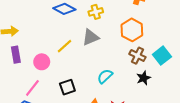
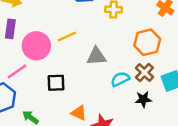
gray triangle: (91, 37) -> (96, 56), moved
pink circle: (42, 62) -> (36, 46), size x1.5
cyan semicircle: (105, 76) -> (120, 79), moved

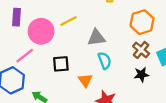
cyan semicircle: (120, 79) -> (105, 61), moved, turned 98
orange triangle: (79, 113) -> (85, 80), moved, turned 32

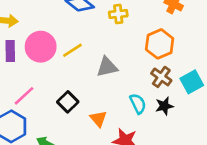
pink circle: (41, 31) -> (41, 47), moved
cyan semicircle: (105, 61) -> (138, 104), moved
black square: (61, 64) -> (68, 102), turned -35

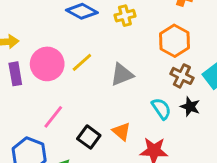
pink line: (24, 96) -> (53, 117), moved
black square: (68, 102) -> (89, 137), moved
black star: (164, 106) -> (190, 107), turned -30

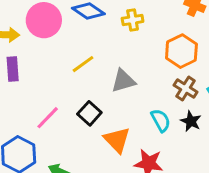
pink circle: (47, 64) -> (44, 20), moved
orange triangle: (121, 131) -> (117, 140), size x1.4
black square: (89, 137) -> (89, 113), moved

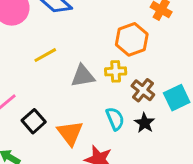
yellow cross: (133, 20) -> (116, 71), moved
orange hexagon: (181, 51) -> (132, 39), moved
black square: (89, 113) -> (34, 121), moved

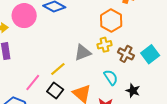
yellow line: (45, 55) -> (58, 69), moved
black star: (145, 123) -> (133, 91), moved

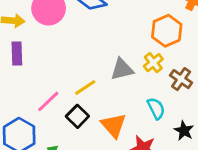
yellow cross: (104, 45) -> (153, 63), turned -32

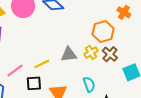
brown cross: (181, 79) -> (110, 54), moved
black square: (77, 116) -> (34, 83), turned 35

